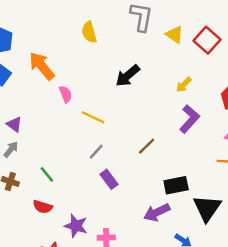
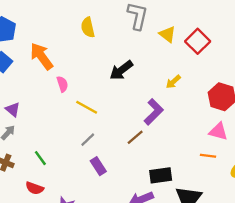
purple L-shape: (189, 119) -> (154, 112), moved

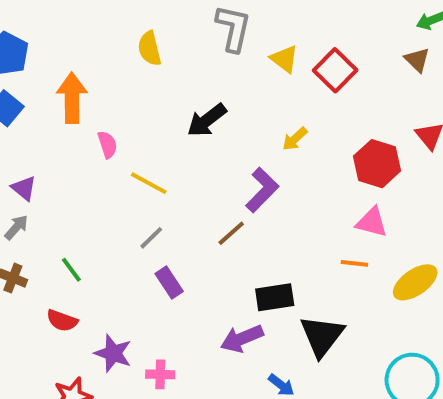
orange arrow: (42, 56) -> (72, 98), turned 36

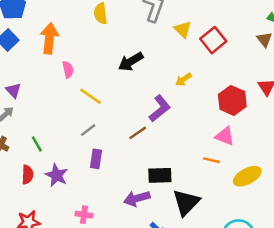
purple rectangle: (169, 283) -> (96, 159), turned 36
red semicircle: (62, 321) -> (27, 175), turned -114
purple star: (113, 353) -> (57, 175), moved

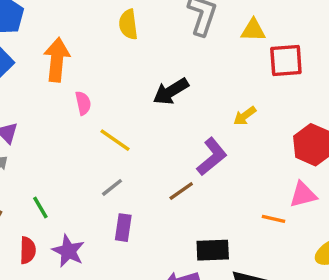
yellow triangle: (183, 30) -> (253, 30), moved, turned -42
red square: (213, 40) -> (286, 61), turned 35
pink triangle: (225, 136) -> (303, 195), turned -35
orange line: (211, 160) -> (273, 219), moved

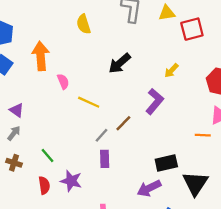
gray line: (112, 187) -> (102, 135), moved
brown line: (181, 191) -> (123, 123), moved

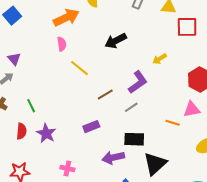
orange arrow: (41, 56) -> (66, 18), moved, turned 55
gray line: (102, 135) -> (131, 107), moved
purple rectangle: (105, 159) -> (91, 127), moved, turned 56

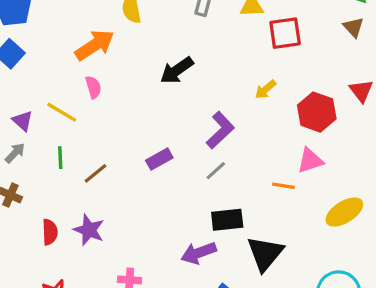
yellow arrow: (160, 59) -> (265, 89), moved
yellow line: (79, 68) -> (62, 112), moved
brown line: (105, 94) -> (96, 173), moved
green line: (31, 106) -> (60, 158), moved, turned 32
purple rectangle: (91, 127) -> (159, 159), moved

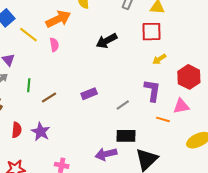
red square: (285, 33) -> (151, 32), moved
yellow line: (62, 112) -> (28, 35), moved
purple L-shape: (220, 130) -> (152, 90), moved, turned -45

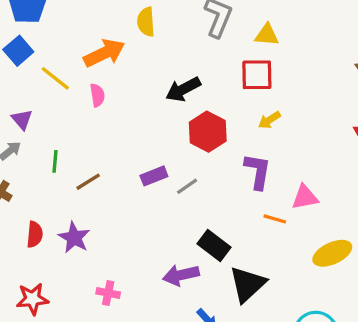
red hexagon: (189, 77) -> (208, 132), moved
gray line: (123, 105) -> (187, 186), moved
black rectangle: (126, 136) -> (214, 246), turned 36

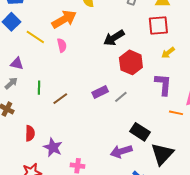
purple triangle: (22, 119) -> (17, 64), turned -32
purple star: (74, 238) -> (53, 147), moved

